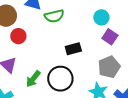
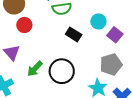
cyan circle: (101, 17) -> (98, 21), moved
black rectangle: (73, 49) -> (74, 34), moved, turned 42

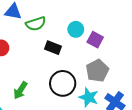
black circle: (62, 71) -> (63, 83), moved

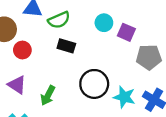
black rectangle: (53, 48) -> (66, 46), moved
gray pentagon: (97, 71) -> (149, 57), moved, turned 30

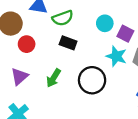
purple triangle: (17, 85) -> (19, 76), turned 42
green arrow: (48, 95) -> (54, 78), moved
cyan star: (124, 97) -> (116, 56), moved

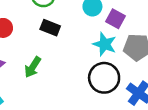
black circle: (92, 80) -> (104, 78), moved

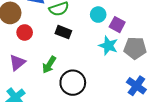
black circle: (104, 78) -> (73, 83), moved

